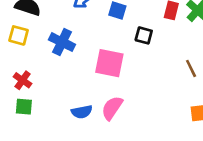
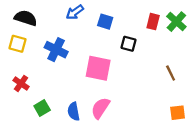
green square: (24, 107) -> (42, 108), moved, turned -35
blue semicircle: (82, 112) -> (74, 111), turned 90

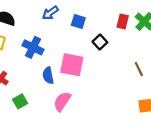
black square: (129, 44) -> (100, 42), turned 32
pink semicircle: (100, 108) -> (62, 101), moved
blue semicircle: (74, 111) -> (48, 75), moved

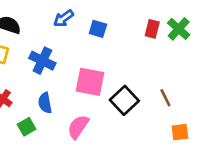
black square: (100, 42) -> (124, 100), moved, size x1.5
brown line: (139, 69) -> (165, 98), moved
blue semicircle: (48, 75) -> (45, 103), moved

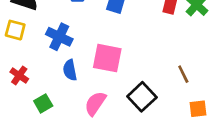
black square: (124, 100) -> (142, 97), moved
blue semicircle: (45, 103) -> (70, 70), moved

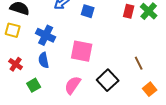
blue semicircle: (70, 70) -> (44, 60), moved
orange square: (198, 109) -> (150, 89), turned -32

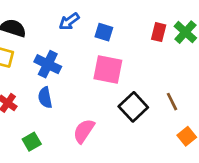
pink square: (82, 51) -> (108, 69), moved
black square: (108, 80) -> (133, 107), moved
green square: (34, 85) -> (32, 142), moved

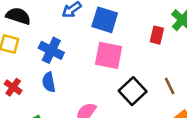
blue square: (104, 32) -> (105, 20), size x1.5
red rectangle: (159, 32) -> (157, 35), moved

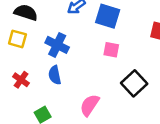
pink square: (109, 55) -> (111, 50), size x0.6

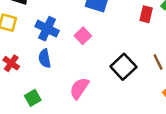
pink square: (111, 50) -> (83, 36), moved, turned 35

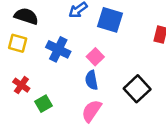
blue semicircle: (45, 58) -> (92, 80), moved
green square: (33, 98) -> (43, 104), moved

